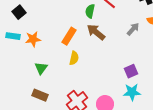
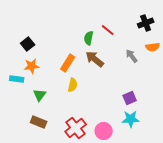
black square: (19, 12) -> (28, 44), moved
gray arrow: (133, 29) -> (132, 56), turned -80
cyan rectangle: (13, 36) -> (17, 79), moved

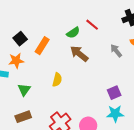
green semicircle: (89, 38) -> (73, 33), turned -136
black square: (28, 44) -> (20, 39), moved
orange rectangle: (68, 63) -> (42, 46), moved
brown rectangle: (39, 122) -> (23, 117), turned -42

